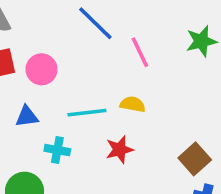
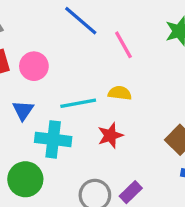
blue triangle: (27, 116) -> (23, 110), turned -45
cyan cross: (57, 150) -> (53, 139), size x1.5

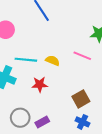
pink line: (123, 45) -> (82, 56), moved, turned -54

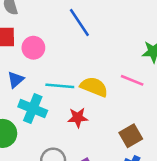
yellow semicircle: (53, 61) -> (94, 87), size x1.5

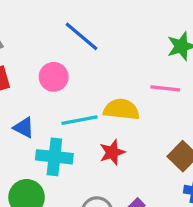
pink circle: (33, 48) -> (54, 77), moved
blue triangle: (16, 80) -> (24, 128), turned -36

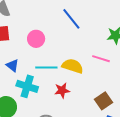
blue line: (82, 36) -> (71, 19), moved

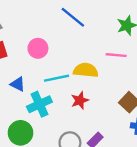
cyan cross: (27, 86) -> (39, 104), turned -30

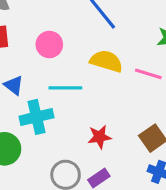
yellow semicircle: (86, 70) -> (106, 61), moved
red star: (80, 100) -> (99, 137), moved

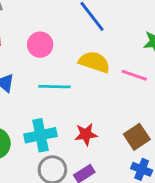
cyan cross: (37, 117) -> (40, 135), moved

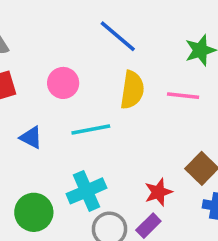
yellow semicircle: (94, 62) -> (132, 90), turned 92
red star: (86, 134) -> (158, 192), moved

